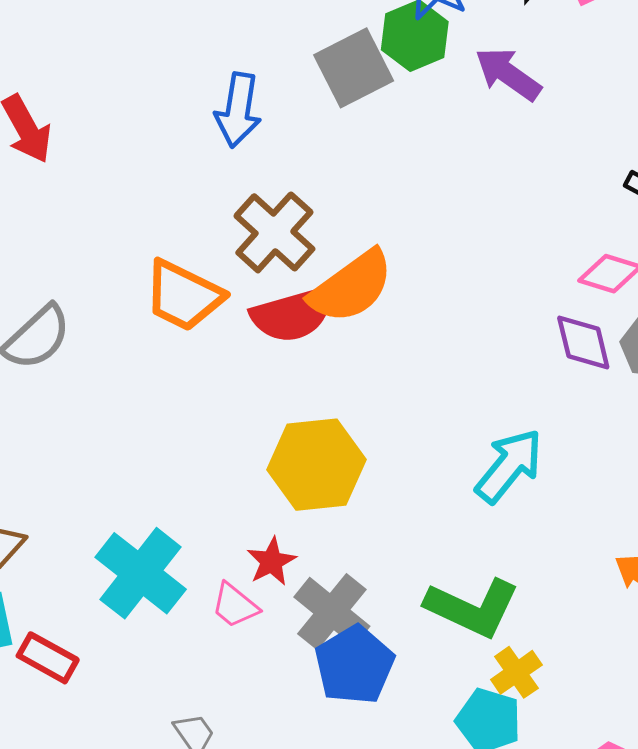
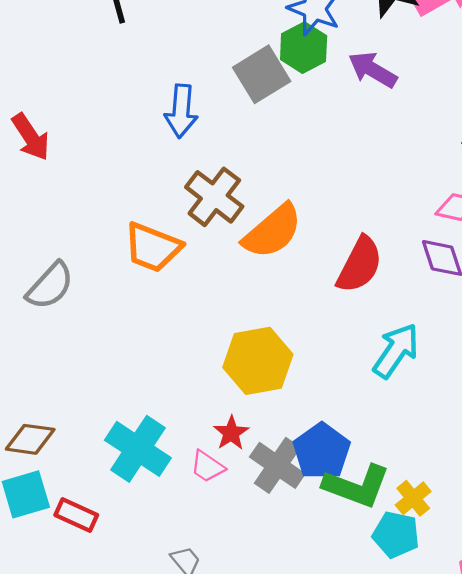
red semicircle: (292, 315) -> (360, 265), moved, turned -42
green L-shape: (472, 608) -> (357, 486), moved
blue pentagon: (354, 665) -> (322, 451), moved

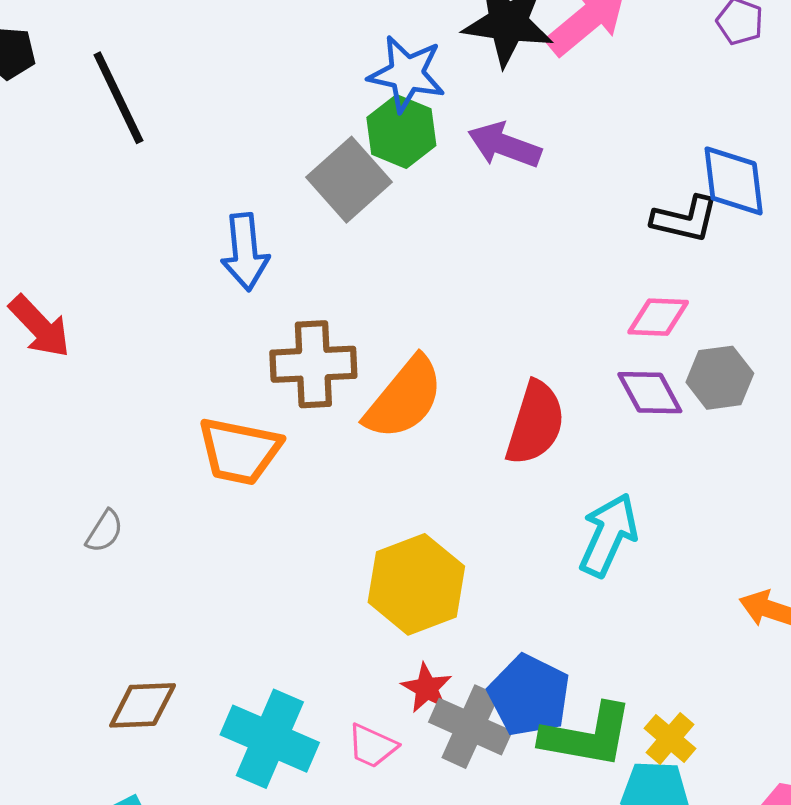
brown cross: (214, 197) -> (313, 364), turned -30
gray semicircle: (50, 286) -> (105, 531), size x0.6
red star: (231, 433) -> (427, 688), moved
brown diamond: (30, 439) -> (143, 705), moved

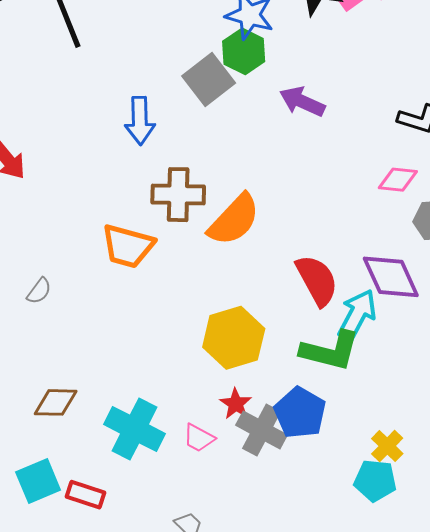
purple arrow: (504, 145) -> (302, 102), moved
purple diamond: (650, 393) -> (391, 277), moved, size x1.4
red semicircle: (535, 423) -> (317, 280), moved, turned -50
green L-shape: (587, 736) -> (330, 351), moved

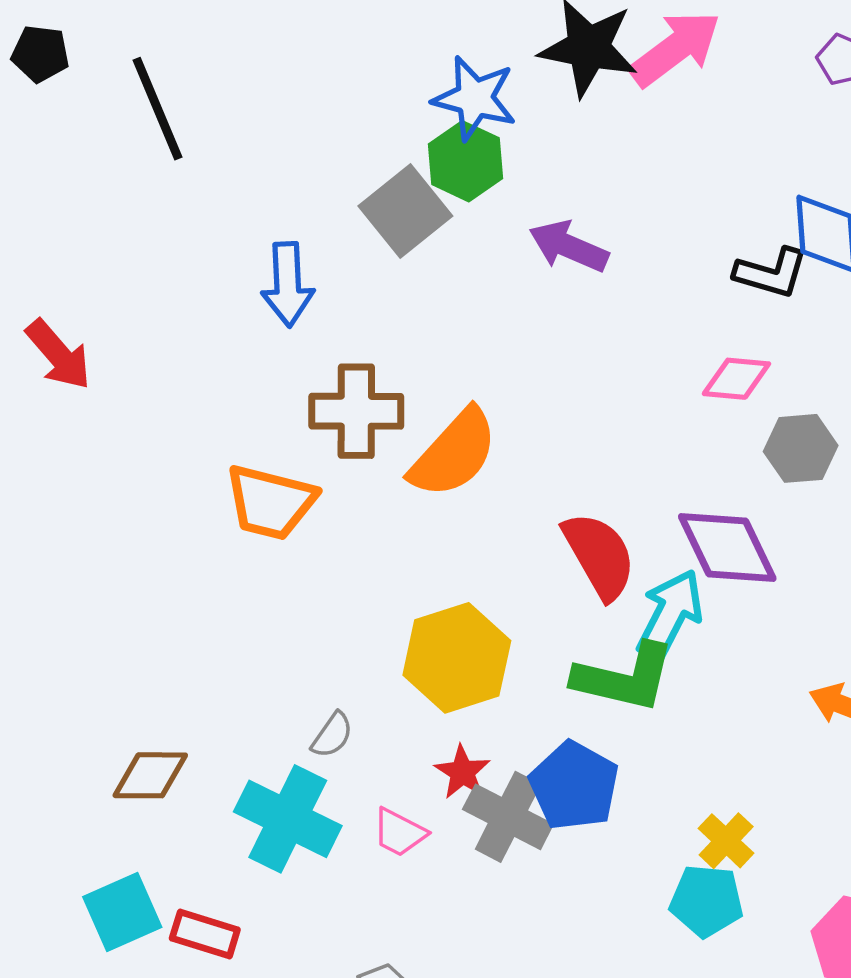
gray semicircle: (39, 291) -> (332, 735), moved

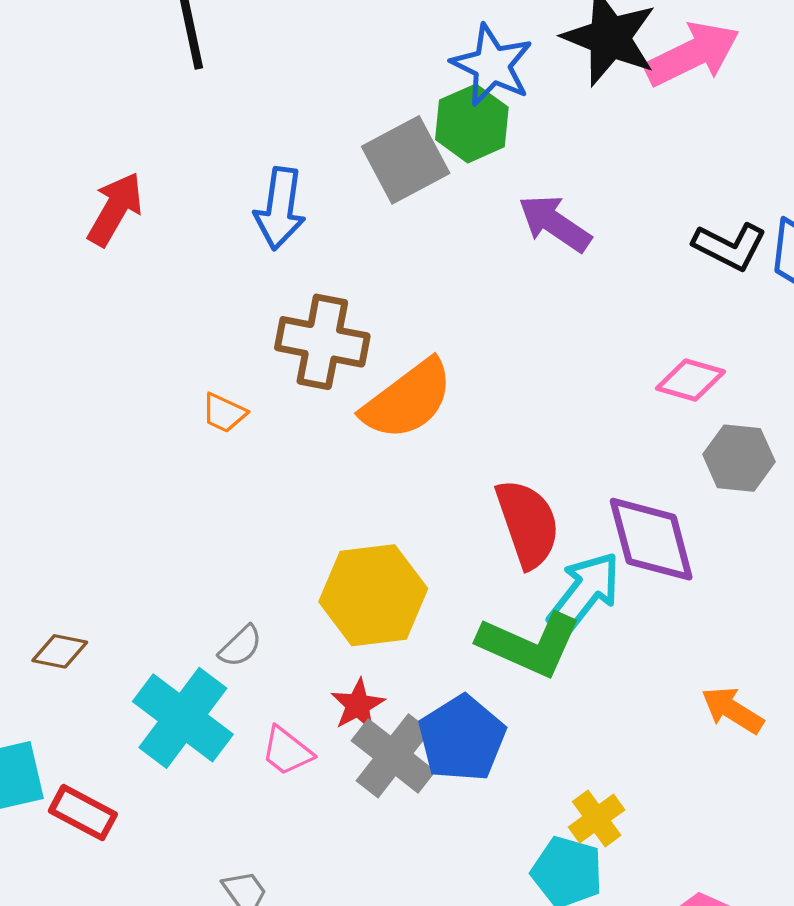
black L-shape: (771, 273) -> (730, 246), moved
red arrow: (59, 355) -> (115, 209), moved, turned -120
orange trapezoid: (270, 502) -> (224, 413), size x0.5
brown diamond: (150, 775) -> (60, 651), size x0.7

